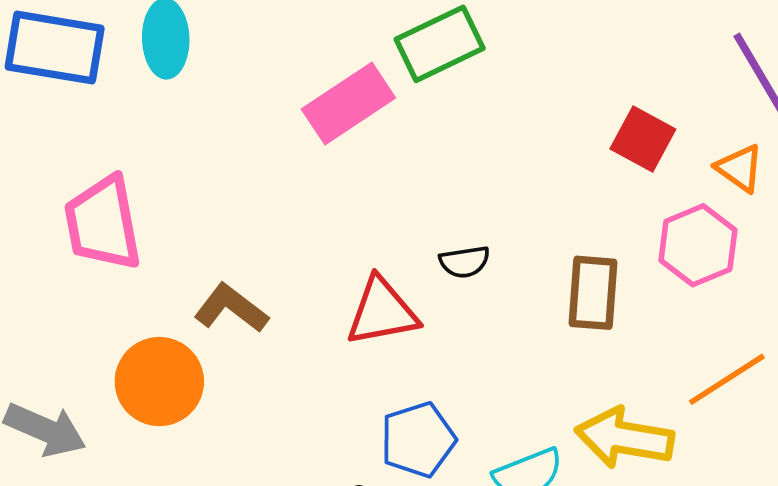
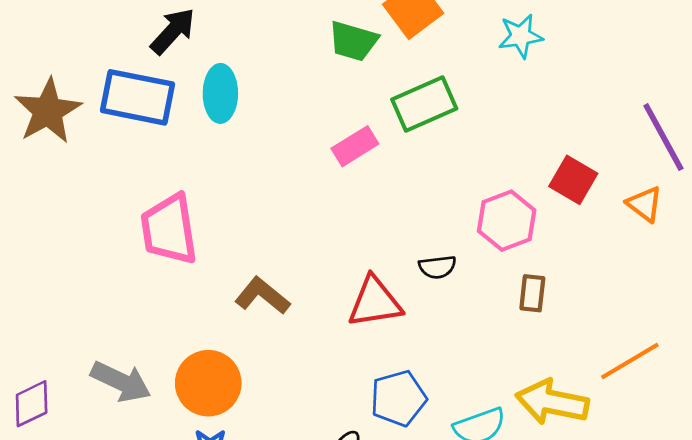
pink rectangle: (348, 103) -> (355, 146), size x0.7
pink hexagon: (698, 245) -> (507, 221), moved
brown rectangle: (593, 293) -> (532, 293), size x0.7
orange circle: (159, 382) -> (208, 383), moved

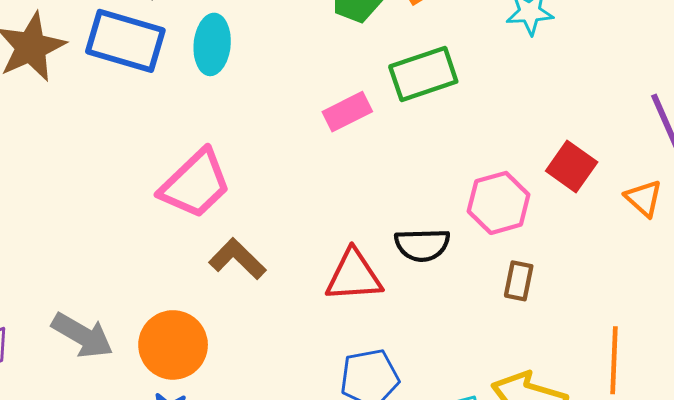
pink trapezoid: (169, 229) -> (195, 184), moved, turned -130
black semicircle: (437, 267) -> (422, 245), size x1.4
orange line: (630, 361) -> (614, 360), turned -62

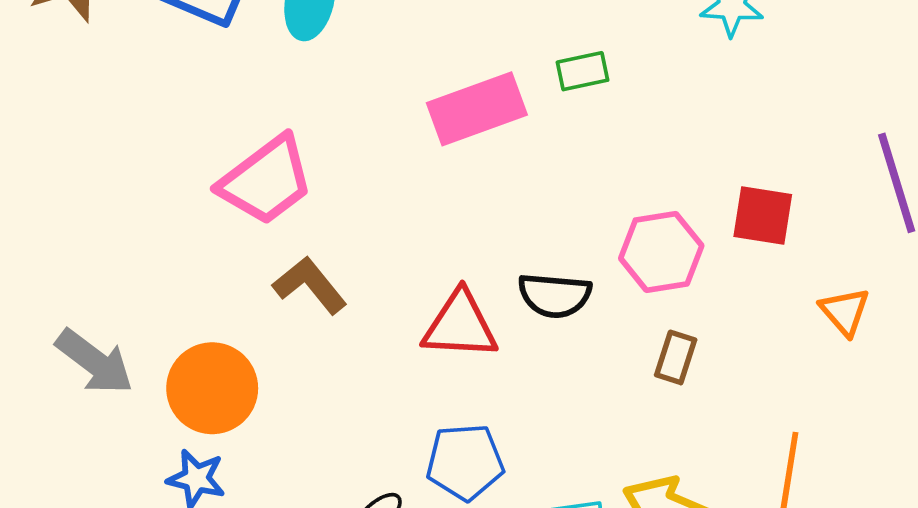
green rectangle: (423, 74) -> (582, 71), size x0.6
pink rectangle: (347, 112) -> (477, 109), size x1.5
red square: (572, 167) -> (763, 216), turned -33
orange triangle: (644, 198) -> (845, 312), moved

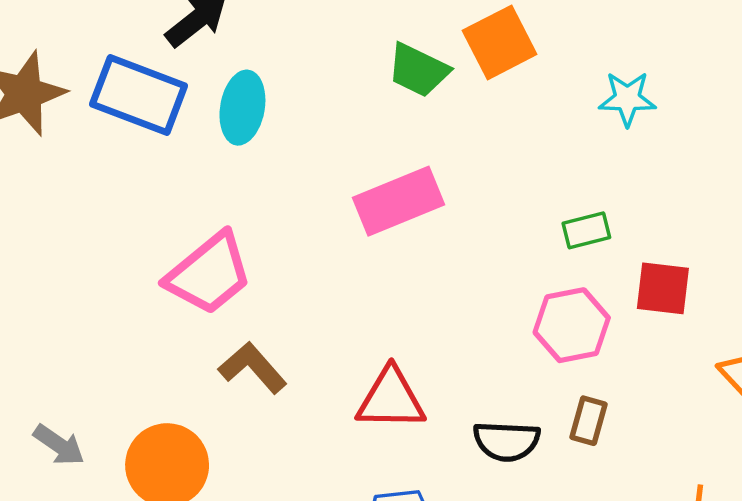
green rectangle: (582, 71) -> (586, 230), moved
black semicircle: (555, 295) -> (507, 441), moved
gray arrow: (95, 362) -> (59, 445), size x0.7

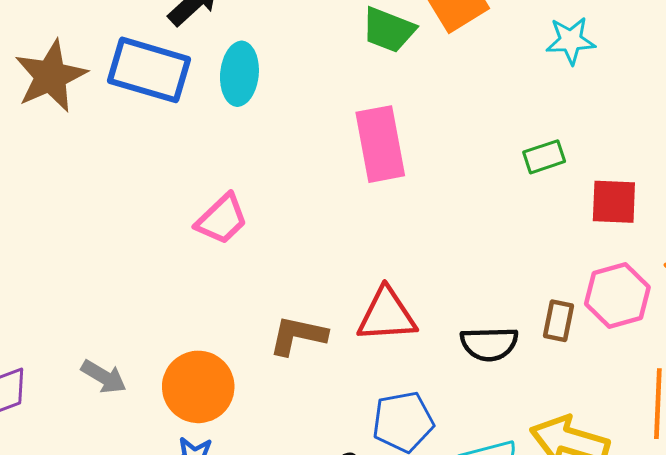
pink rectangle: (399, 201) -> (380, 144), turned -74
pink trapezoid: (209, 274) -> (222, 219), size x0.7
pink hexagon: (572, 325) -> (617, 296), moved
brown L-shape: (253, 368) -> (298, 335), moved, turned -32

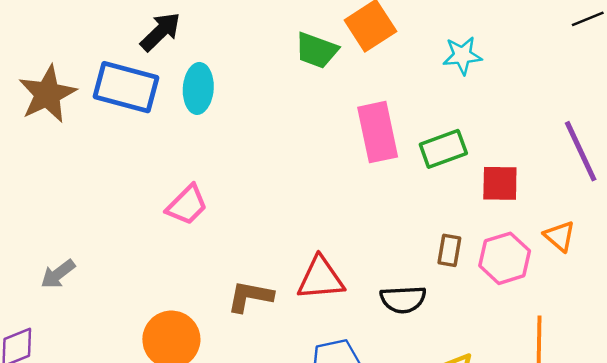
pink rectangle: (380, 144) -> (378, 132), moved
green rectangle: (544, 157) -> (443, 149), size x1.4
brown rectangle: (559, 321) -> (449, 250), moved
gray arrow: (104, 377) -> (58, 274), moved, turned 114

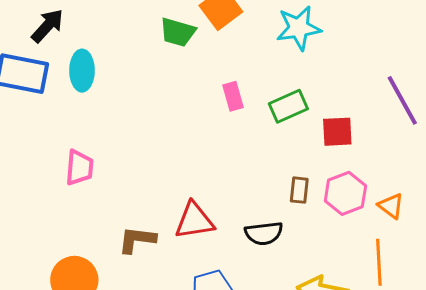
cyan star: (462, 55) -> (299, 28), size x1.4
pink rectangle: (378, 132) -> (233, 96), size x0.6
pink trapezoid: (187, 205) -> (79, 168), turned -36
orange triangle: (560, 236) -> (391, 206), moved

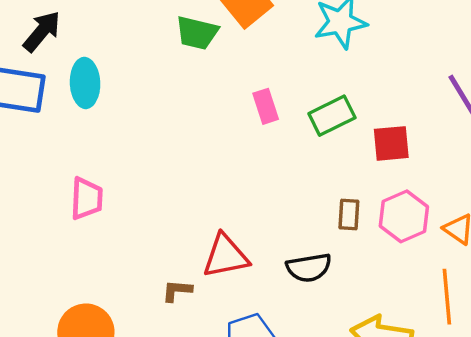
brown L-shape: (137, 240) -> (177, 291), moved, size x0.7

